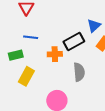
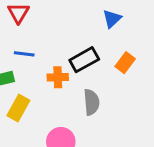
blue triangle: (94, 26) -> (112, 19), moved

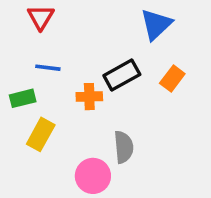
blue triangle: (112, 19) -> (156, 24), size x1.4
gray semicircle: (91, 102) -> (124, 147), moved

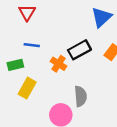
orange cross: (89, 97) -> (58, 64), turned 35

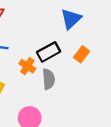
gray semicircle: (81, 96) -> (49, 79), moved

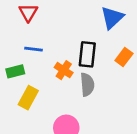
black rectangle: (49, 52) -> (87, 54), turned -55

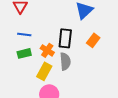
green rectangle: (15, 71) -> (24, 53), moved
yellow rectangle: (28, 98) -> (44, 71), moved

